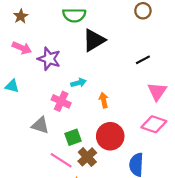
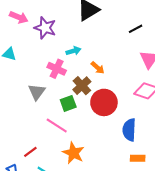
orange arrow: (104, 100) -> (98, 68), turned 144
gray triangle: (40, 125) -> (37, 92), turned 48
brown cross: (87, 157) -> (82, 86), moved

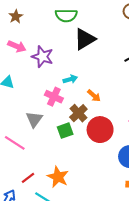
pink line: (57, 126) -> (15, 143), moved
orange star: (73, 153) -> (58, 177), moved

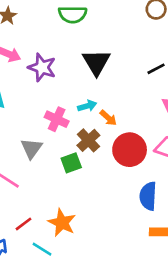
black triangle: (85, 39) -> (96, 62), moved, turned -30
cyan arrow: (70, 79) -> (87, 106), moved
red circle: (100, 130) -> (130, 150), moved

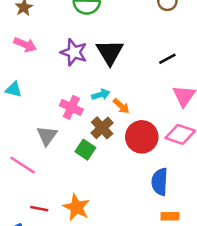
purple star: (42, 67) -> (74, 52), moved
green square: (71, 163) -> (85, 150), turned -36
red line: (23, 224) -> (39, 209), turned 48

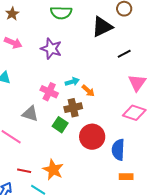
black triangle: (110, 52) -> (102, 27), moved, turned 35
brown cross: (102, 128) -> (73, 108), turned 30
gray triangle: (47, 136) -> (30, 114), turned -48
red circle: (142, 137) -> (92, 137), moved

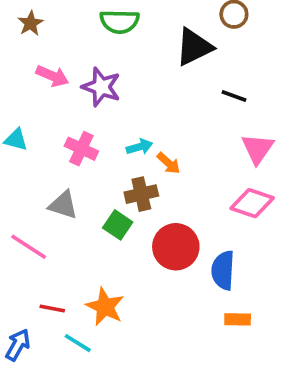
pink arrow: (13, 43) -> (52, 76), moved
black line: (124, 54) -> (234, 96), turned 48
pink cross: (49, 92) -> (81, 149), moved

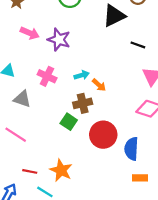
gray triangle: (63, 205) -> (22, 99), moved

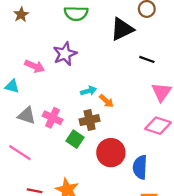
pink arrow: (30, 33) -> (35, 66), moved
purple star: (59, 40) -> (65, 54), turned 30
pink cross: (47, 76) -> (53, 118), moved

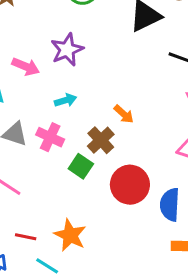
cyan arrow: (88, 91) -> (66, 100), moved
brown cross: (90, 120) -> (101, 140), turned -30

